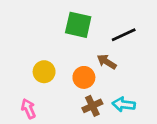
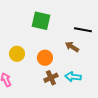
black line: (124, 35) -> (83, 30), moved, turned 36
brown arrow: (107, 62) -> (72, 47), moved

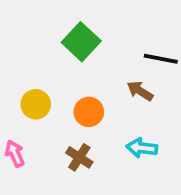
green square: (41, 21) -> (81, 42), turned 30
brown cross: (51, 78) -> (79, 157), moved, turned -32

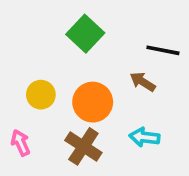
orange circle: (89, 112) -> (93, 102), size x1.4
brown cross: (79, 157) -> (83, 146), size x1.4

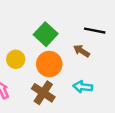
green square: (85, 34) -> (46, 34), moved

